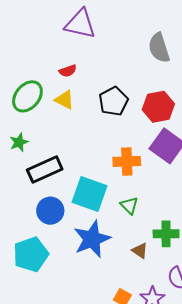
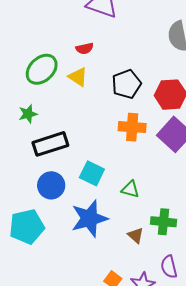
orange cross: (127, 161) -> (132, 127), moved
cyan square: (89, 194) -> (92, 173), size x0.7
green triangle: (129, 205) -> (130, 189), turned -36

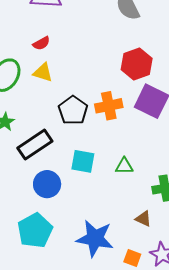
black pentagon: (126, 84) -> (73, 110), moved
blue star: (89, 218) -> (95, 238), moved, turned -30
brown triangle: (136, 235) -> (143, 219), moved

